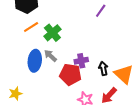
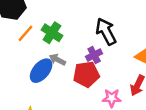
blue ellipse: (35, 61) -> (41, 71), turned 50
black arrow: (103, 69) -> (106, 31), moved, size x1.6

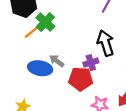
green cross: (52, 33) -> (45, 22), moved
blue ellipse: (41, 71) -> (40, 68), turned 50

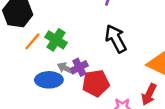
green cross: (45, 22) -> (56, 40), moved
purple cross: (91, 63) -> (79, 67), moved

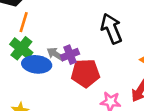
green cross: (56, 40) -> (21, 48), moved
orange line: (32, 41) -> (24, 22), turned -30

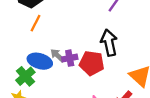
green cross: (21, 48) -> (25, 76), moved
red pentagon: (85, 73) -> (92, 63), moved

